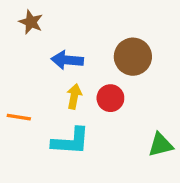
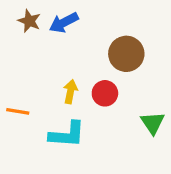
blue arrow: (67, 60) -> (64, 23), moved, turned -32
green triangle: (161, 145) -> (153, 123), moved, turned -50

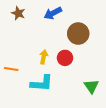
blue arrow: (64, 23) -> (53, 13), moved
green triangle: (153, 123) -> (91, 86), moved

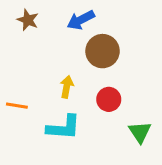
brown circle: (78, 34) -> (103, 51), moved
red circle: (65, 58) -> (109, 99), moved

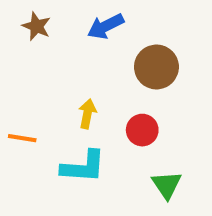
brown circle: (103, 51) -> (156, 67), moved
green triangle: (140, 132) -> (167, 185), moved

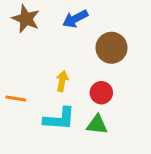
brown star: (36, 26) -> (26, 19), size x1.4
green triangle: (167, 185) -> (97, 125), moved, turned -50

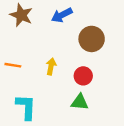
orange line: (16, 99) -> (13, 65), moved
cyan L-shape: (59, 119) -> (26, 107), moved, turned -92

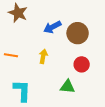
blue arrow: (62, 15) -> (52, 27), moved
red circle: (83, 76) -> (82, 64), moved

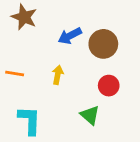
green triangle: (67, 87) -> (90, 115), turned 35

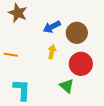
yellow arrow: (58, 75) -> (52, 52), moved
red circle: (109, 86) -> (81, 64), size x1.5

